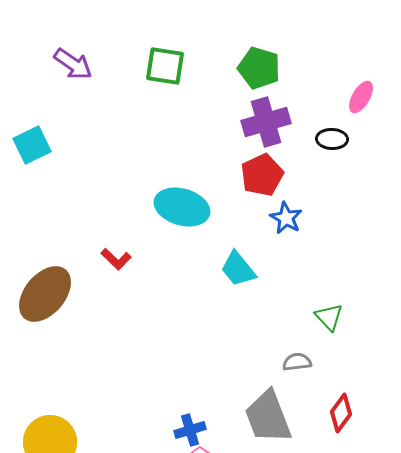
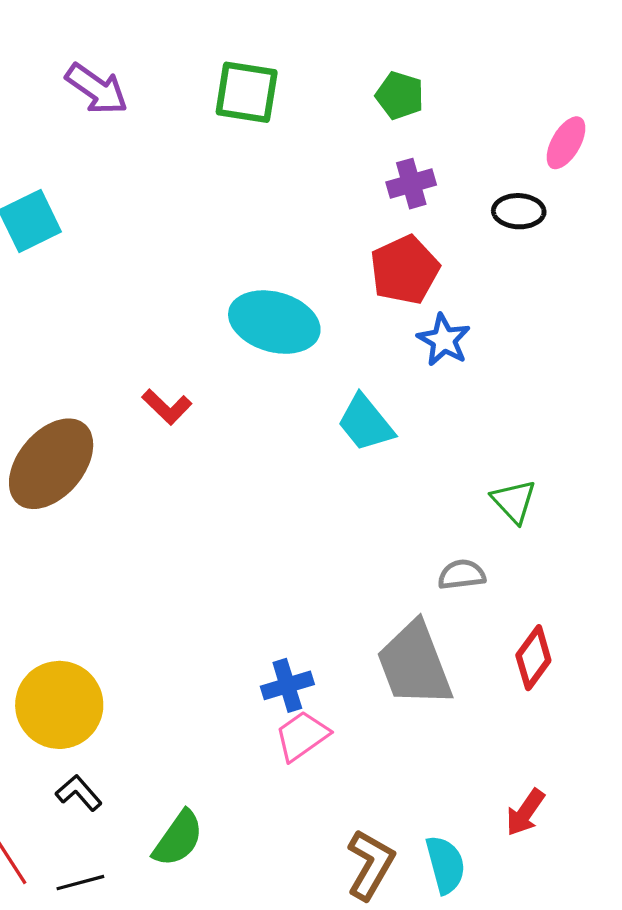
green pentagon: (259, 68) -> (400, 96), size x0.7
purple cross: (266, 122) -> (411, 184), size x0.6

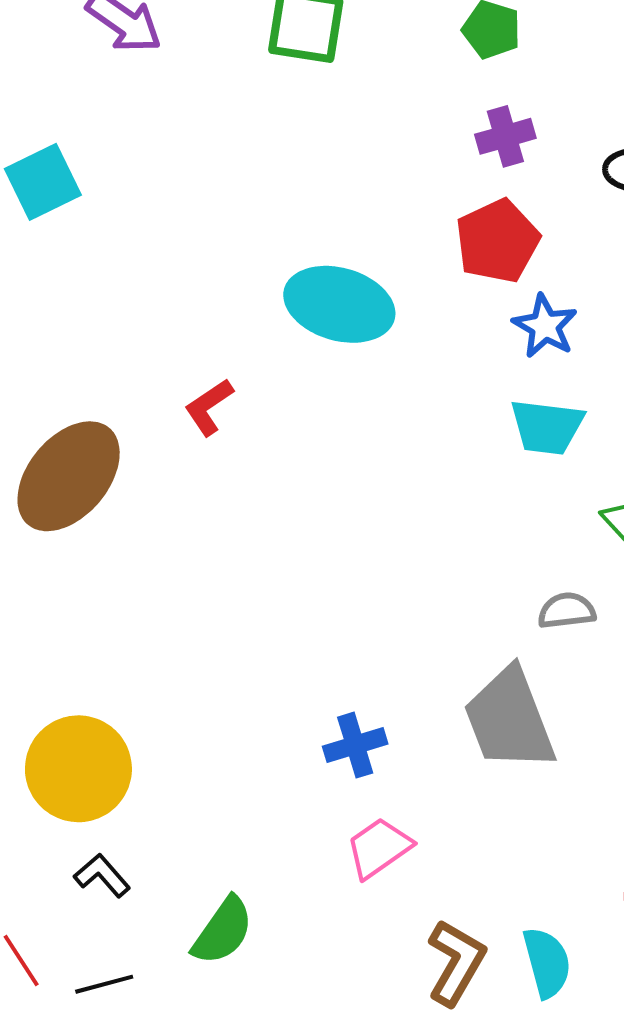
red L-shape: (167, 407) -> (209, 407), turned 102
cyan trapezoid: (366, 423) -> (547, 427), moved, turned -44
pink trapezoid: (302, 736) -> (379, 848), moved

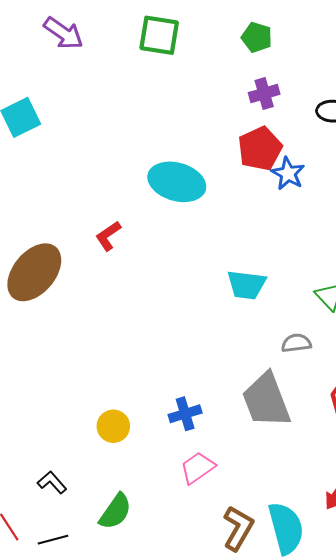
blue star: (545, 326) -> (288, 174), moved
cyan trapezoid: (547, 427) -> (246, 285), moved
yellow circle: (78, 769) -> (113, 426), moved, size x0.6
cyan semicircle: (547, 962) -> (286, 528), size x1.4

